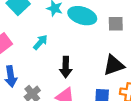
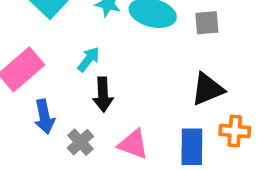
black arrow: (66, 67) -> (103, 95), moved

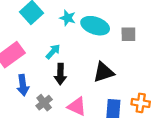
black triangle: (208, 89) -> (104, 72), moved

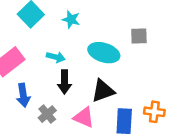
cyan ellipse: (95, 26) -> (104, 53), moved
cyan arrow: (53, 52) -> (56, 57), turned 63
black triangle: (104, 72) -> (103, 91), moved

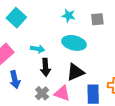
cyan star: (71, 19) -> (69, 16), moved
gray square: (139, 36) -> (97, 19), moved
gray cross: (47, 114) -> (42, 93), moved

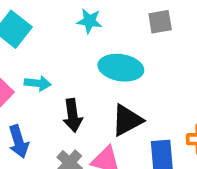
cyan star: (69, 16) -> (89, 21), moved
cyan arrow: (38, 49) -> (38, 83), moved

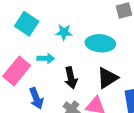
cyan star: (89, 21) -> (64, 32), moved

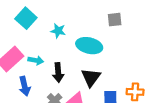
cyan arrow: (46, 58) -> (36, 60), moved
black triangle: (107, 78) -> (91, 77), turned -30

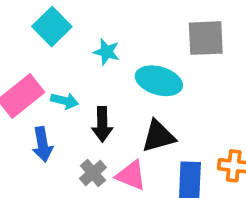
gray square: (115, 20) -> (206, 38), size x1.5
black triangle: (91, 77) -> (158, 136), turned 35

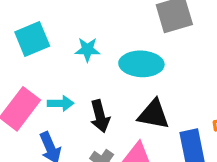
cyan square: (52, 27) -> (32, 39), turned 36
black triangle: (158, 136) -> (154, 114), turned 40

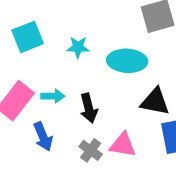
black triangle: (154, 114) -> (155, 102), moved

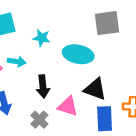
cyan arrow: (53, 96) -> (17, 62), moved
pink triangle: (123, 145) -> (68, 106), moved

